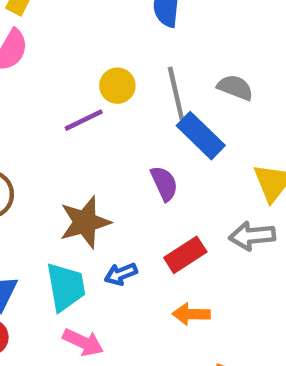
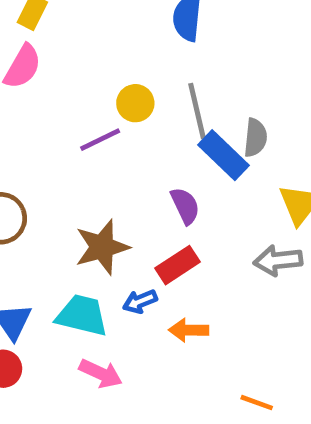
gray semicircle: (235, 87) -> (255, 138), moved, turned 75
red rectangle: (185, 255) -> (178, 265), moved
cyan trapezoid: (66, 287) -> (82, 315), turned -66
orange arrow: (191, 314) -> (189, 330), moved

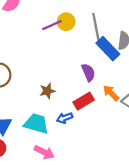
purple line: (100, 140) -> (52, 25), moved
brown star: (102, 247) -> (47, 91), size x0.6
orange arrow: (189, 330) -> (111, 93), moved, turned 42

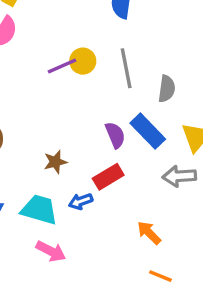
blue rectangle: (108, 49) -> (148, 131), moved
orange arrow: (111, 93) -> (149, 233), moved

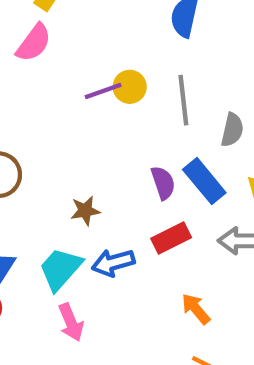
red rectangle: (108, 177) -> (171, 238), moved
blue arrow: (81, 201) -> (113, 263), size x1.4
cyan trapezoid: (39, 210) -> (60, 269), turned -69
pink arrow: (51, 251) -> (71, 322), turned 36

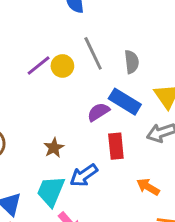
yellow circle: (130, 87) -> (62, 66), moved
purple semicircle: (163, 183) -> (98, 112), turned -85
red rectangle: (171, 238) -> (116, 146), turned -50

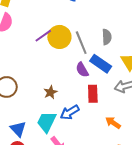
gray line: (93, 53) -> (81, 43), moved
yellow circle: (62, 66) -> (59, 37), size x1.5
purple semicircle: (98, 112) -> (82, 70), turned -91

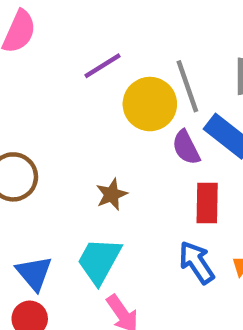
yellow circle: (59, 37) -> (150, 104), moved
blue arrow: (70, 112) -> (197, 262), moved, turned 84

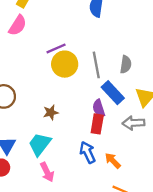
yellow circle: (150, 104) -> (65, 64), moved
purple semicircle: (186, 147) -> (99, 108), moved

